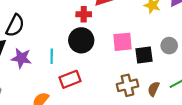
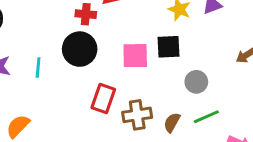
gray circle: (169, 46) -> (196, 82), moved
black square: (144, 55) -> (168, 47), moved
red rectangle: (70, 79) -> (103, 98), moved, turned -54

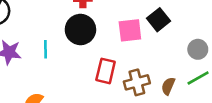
black square: (168, 47) -> (158, 20), turned -30
gray circle: (196, 82) -> (198, 49), moved

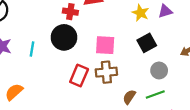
black square: (158, 20) -> (147, 43), moved
brown cross: (137, 82) -> (106, 72), moved

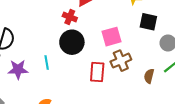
red cross: (70, 12) -> (70, 17), turned 32
black square: (147, 43) -> (148, 22), turned -30

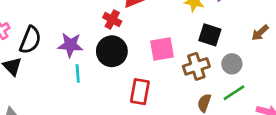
brown cross: (121, 61) -> (196, 66), moved
purple star: (18, 69) -> (70, 45), moved

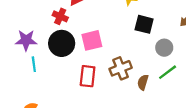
pink square: (162, 49) -> (92, 40), moved
brown cross: (196, 66) -> (121, 68), moved

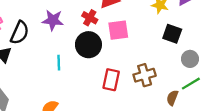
purple star: (26, 40) -> (53, 20), moved
pink square: (92, 40) -> (118, 30), moved
brown semicircle: (143, 82) -> (172, 98), moved

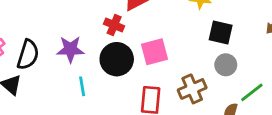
purple star: (53, 20) -> (70, 49), moved
pink square: (118, 30) -> (154, 52), moved
gray circle: (190, 59) -> (226, 65), moved

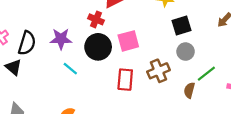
black square: (221, 32) -> (181, 26), turned -30
cyan line: (82, 86) -> (70, 69), turned -42

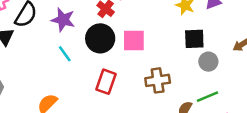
gray circle: (186, 52) -> (208, 62), moved
red rectangle: (125, 80) -> (106, 82), moved

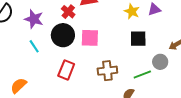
gray circle: (208, 62) -> (160, 62), moved
green line: (207, 97) -> (142, 74), moved

